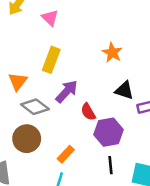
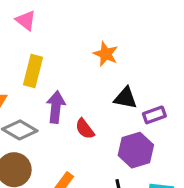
purple arrow: (67, 91) -> (56, 107), turned -30
purple hexagon: (108, 132) -> (136, 150), moved

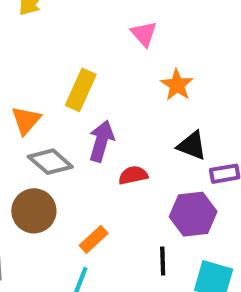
pink triangle: (26, 20) -> (144, 34), moved
red semicircle: (85, 129) -> (133, 175), turned 105

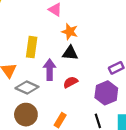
orange star: (177, 85) -> (70, 32), moved
black triangle: (192, 145) -> (70, 53), moved

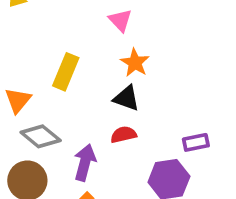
purple arrow: (50, 70) -> (85, 162), moved
red semicircle: (70, 82) -> (123, 135), moved

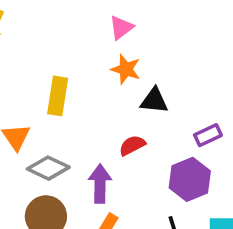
pink triangle: (120, 20) -> (121, 27), moved, turned 50
black triangle: (126, 98) -> (154, 101), moved

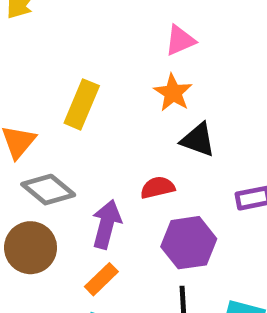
purple hexagon: (190, 179) -> (189, 243), moved

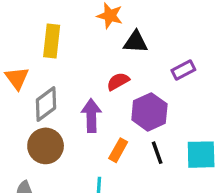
gray diamond: (48, 190) -> (46, 104), turned -60
orange rectangle: (101, 279) -> (118, 150), moved

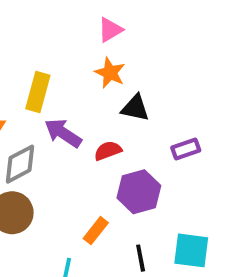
purple arrow: (91, 116) -> (63, 133), moved, turned -64
black line: (157, 153) -> (141, 258), moved

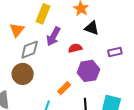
purple arrow: (63, 133) -> (53, 36), turned -102

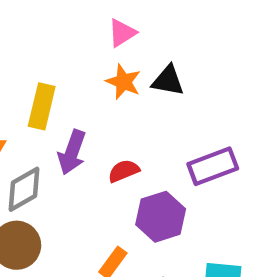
black triangle: (92, 28) -> (168, 81), moved
purple rectangle: (115, 52) -> (213, 166), size x1.5

